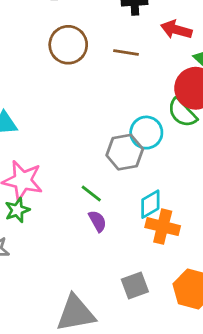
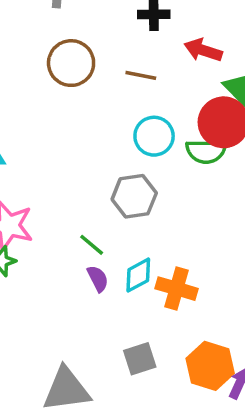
green semicircle: (182, 113) -> (206, 151), turned -48
cyan circle: (146, 133) -> (154, 136), moved
cyan diamond: (150, 204) -> (138, 275), moved

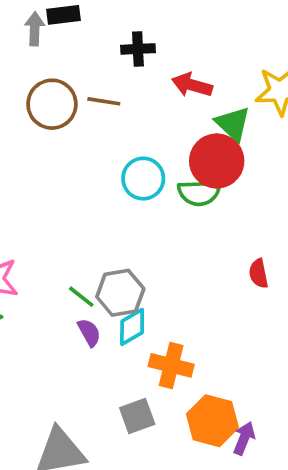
brown line: (141, 75) -> (104, 101), moved
gray hexagon: (134, 196) -> (120, 293), moved
orange cross: (177, 289) -> (171, 365), moved

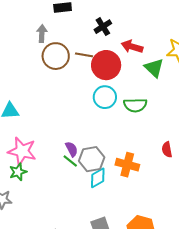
gray arrow: (35, 29) -> (42, 34), moved
black cross: (138, 49) -> (103, 27), turned -30
red circle: (217, 161) -> (106, 65), moved
purple semicircle: (89, 332) -> (72, 149), moved
orange cross: (171, 365) -> (127, 165), moved

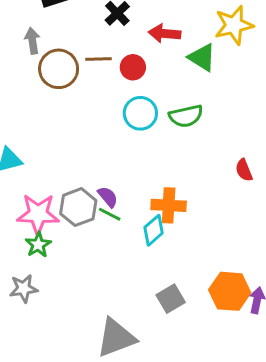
red circle: (106, 65) -> (133, 67), size x0.6
gray hexagon: (92, 159) -> (78, 207), moved
orange cross: (127, 165) -> (169, 205), moved

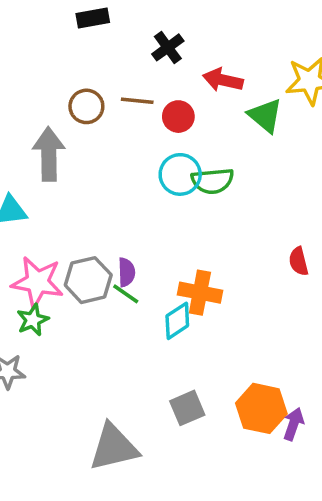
gray arrow: (32, 41) -> (49, 154), moved, size x1.6
brown circle: (59, 69) -> (86, 106), size x0.7
green semicircle: (186, 116) -> (212, 181), moved
purple semicircle: (108, 197) -> (126, 272), turned 30

